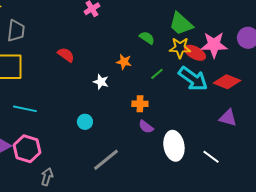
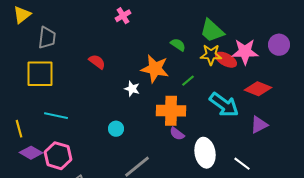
orange star: (124, 62) -> (155, 69), size x1.8
cyan arrow: (193, 79) -> (224, 105), moved
orange cross: (140, 104) -> (171, 111), size x1.8
purple triangle: (228, 118) -> (259, 125), turned -42

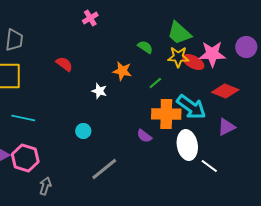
orange star: (155, 69) -> (122, 71), size x0.7
orange cross: (171, 111) -> (166, 114), moved
white ellipse: (205, 153) -> (187, 145), moved

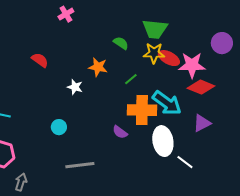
green trapezoid: (179, 33) -> (155, 29), turned -36
pink star: (212, 54) -> (192, 65), moved
gray line: (104, 169) -> (80, 165), turned 32

